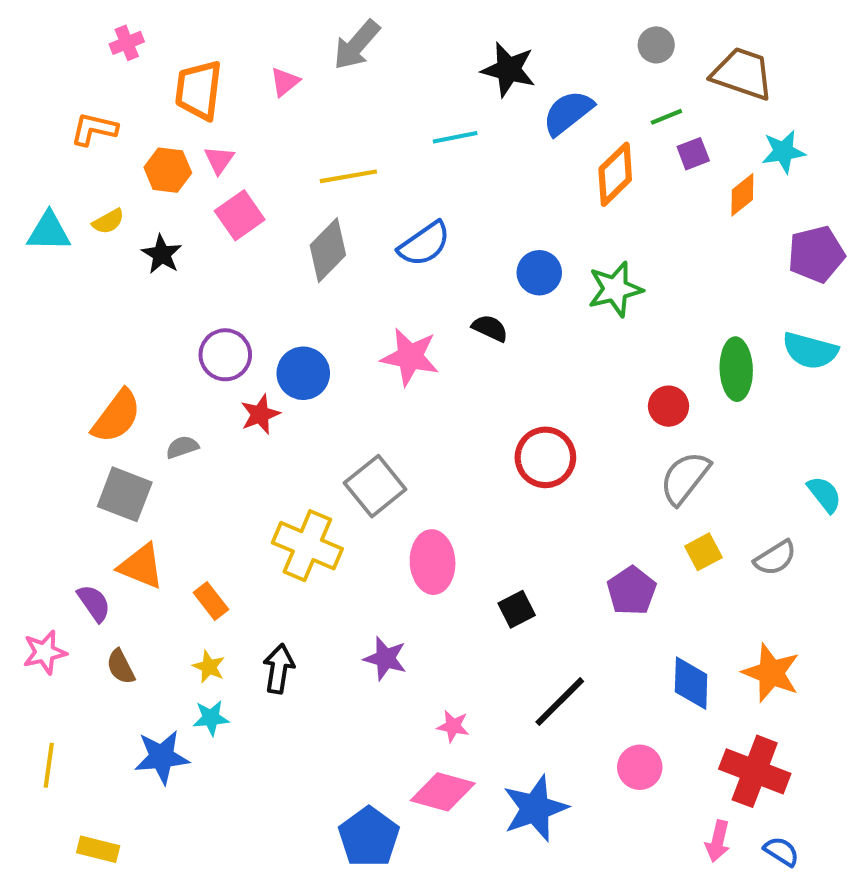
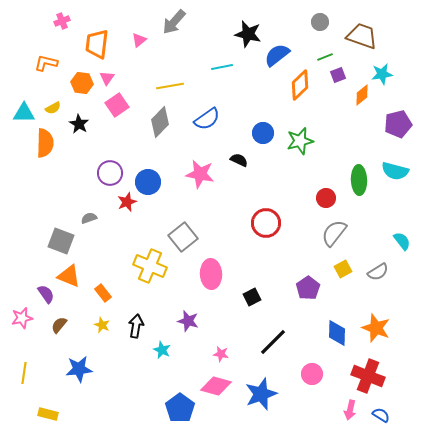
orange semicircle: (117, 416) -> (45, 143), moved, turned -36
brown semicircle: (121, 667) -> (59, 325), turned 66
cyan star: (211, 718) -> (162, 350), moved, turned 30

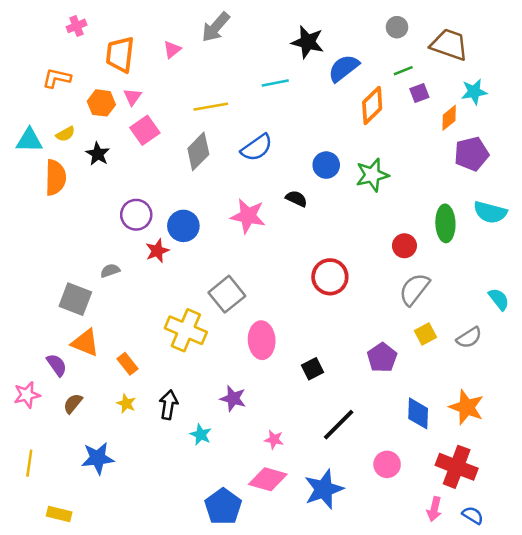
purple pentagon: (398, 124) -> (472, 154), moved

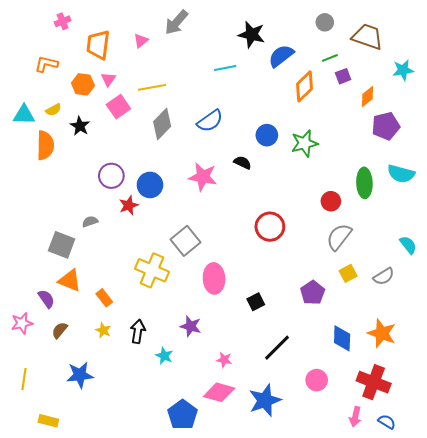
cyan star: (474, 92) -> (403, 70), moved
yellow line: (211, 107) -> (152, 87), moved

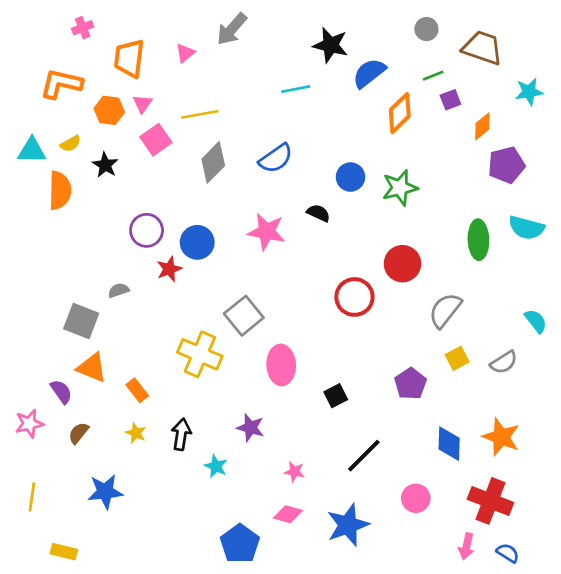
orange L-shape: (46, 64) -> (61, 84), size x1.4
red circle: (331, 201) -> (402, 264), moved, size x1.4
pink diamond: (219, 392) -> (288, 514), size x0.7

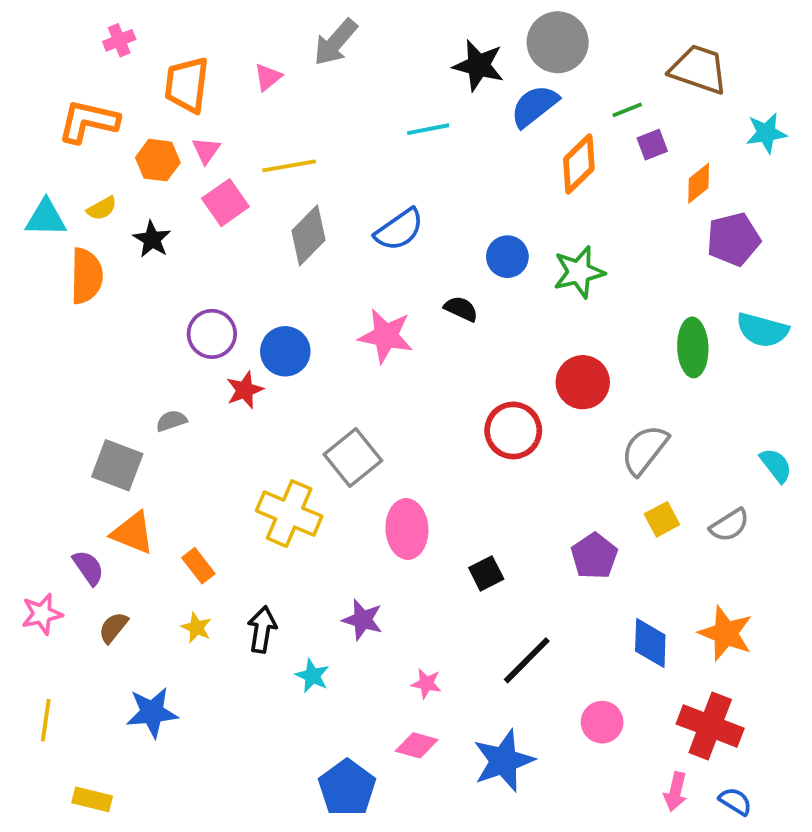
gray circle: (426, 29) -> (558, 42), moved, size x1.8

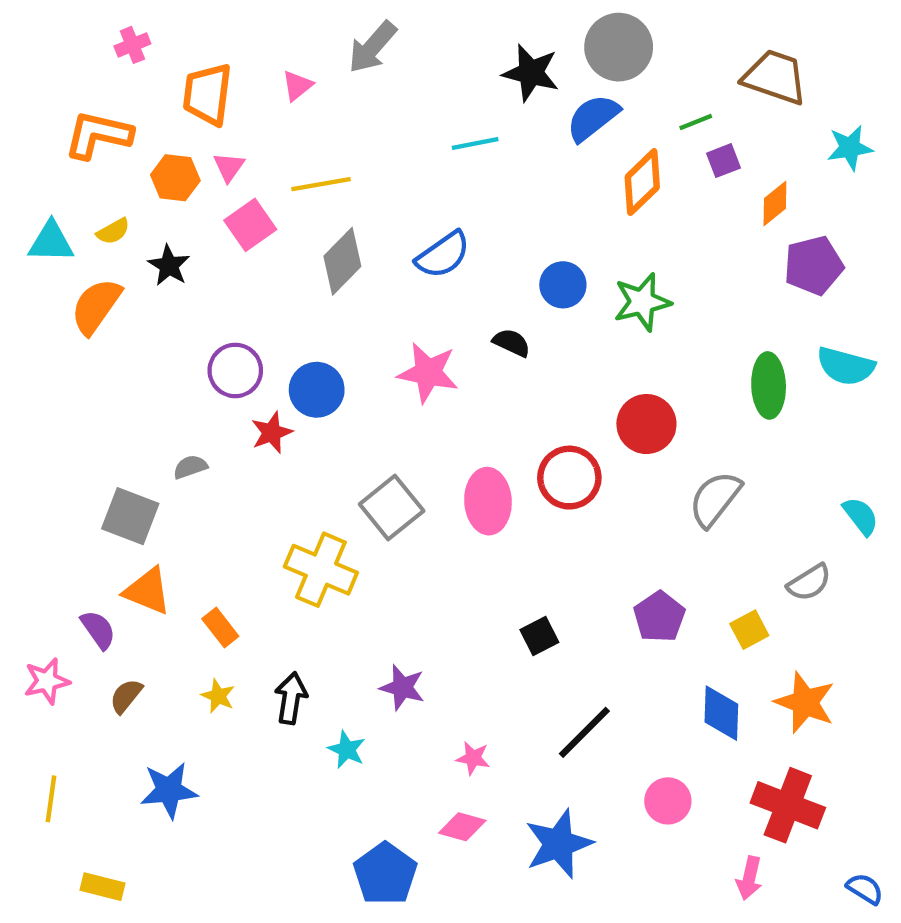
orange semicircle: (86, 276) -> (96, 306), turned -146
yellow square: (662, 519) -> (749, 630), moved
pink ellipse: (407, 529) -> (488, 501), moved
blue semicircle: (735, 801) -> (865, 889), moved

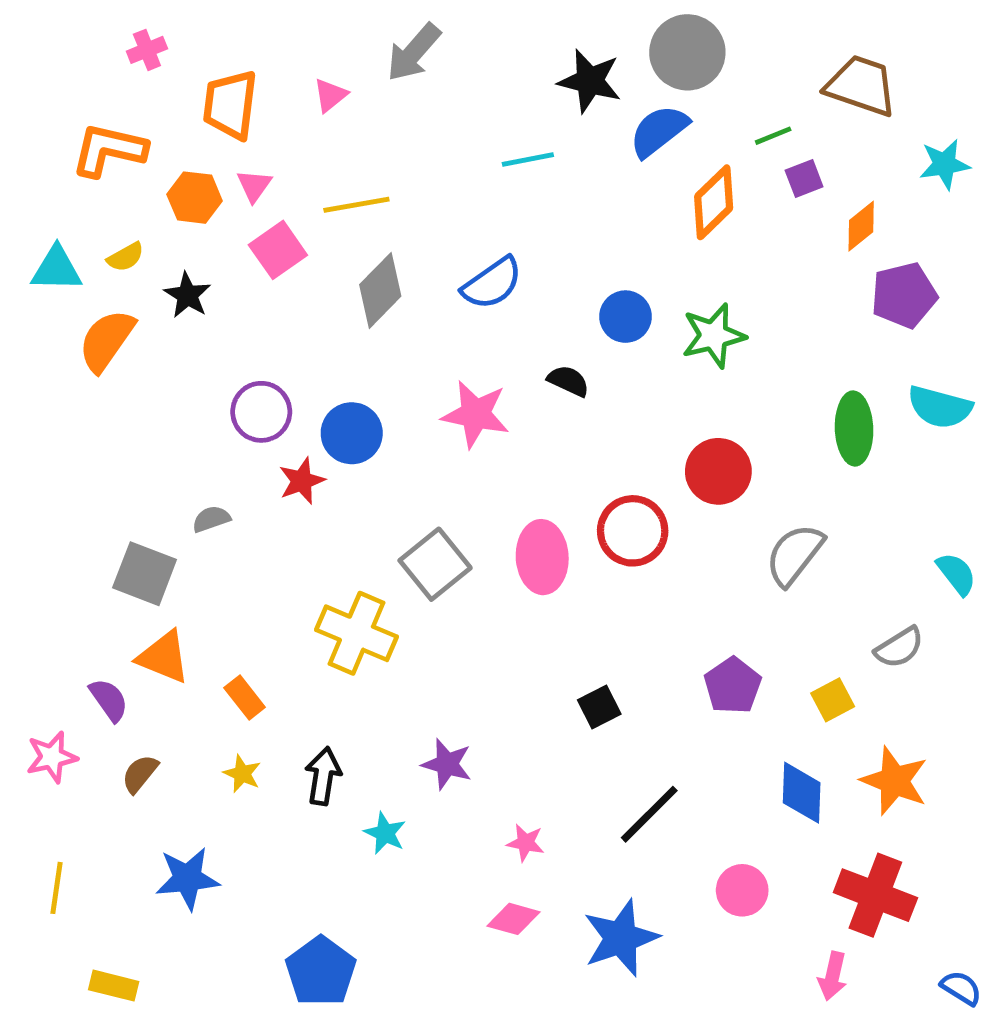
blue pentagon: (385, 874) -> (321, 971), moved

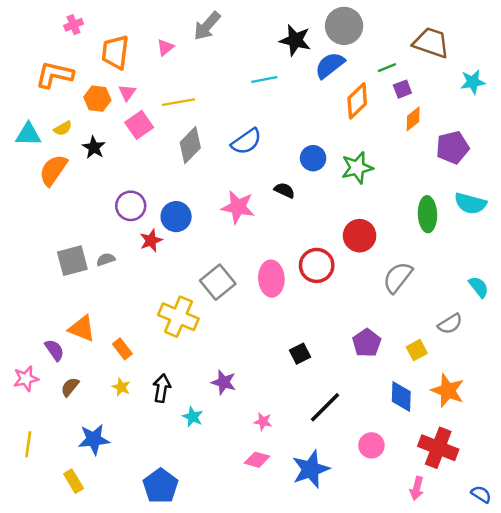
orange diamond: (861, 226) -> (413, 119), moved
gray square: (145, 574) -> (72, 261), moved, turned -36
yellow rectangle: (114, 986) -> (74, 481), moved, turned 45

